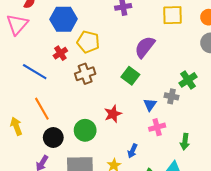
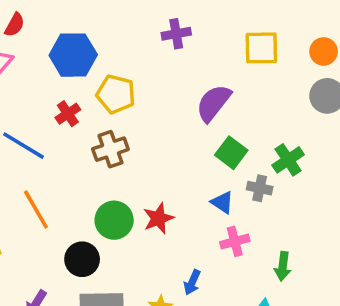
green square: (130, 76) -> (231, 153), moved
blue triangle: (150, 105) -> (222, 202), turned -32
green circle: (85, 130) -> (114, 220), moved
black circle: (53, 137) -> (82, 259), moved

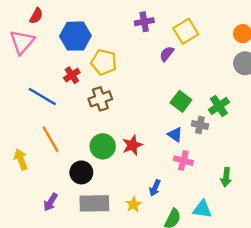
yellow square: (261, 48) -> (186, 31), moved, turned -30
purple semicircle: (213, 103) -> (167, 54), moved, size x0.6
pink cross: (235, 241) -> (183, 161), turned 30
green arrow: (283, 266) -> (226, 177), moved

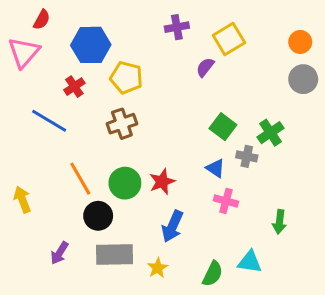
red cross: (72, 75) -> (74, 87), moved
orange line: (50, 139) -> (80, 179), moved
blue arrow: (155, 188) -> (172, 226), moved, size x1.5
yellow star: (134, 204) -> (158, 268), moved

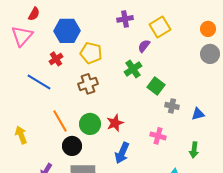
green cross: (271, 133) -> (133, 69), moved
blue triangle: (216, 168) -> (198, 114), moved, turned -48

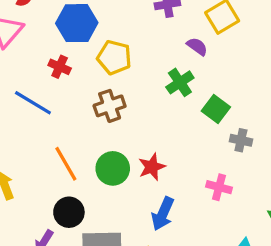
purple semicircle: (144, 46) -> (197, 46), turned 88
red cross: (56, 59) -> (60, 67), turned -32
black circle: (72, 146) -> (69, 212), moved

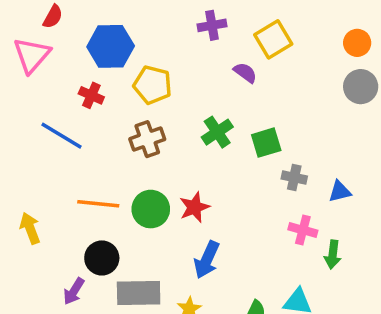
green cross: (180, 82) -> (217, 132), moved
green square: (216, 109) -> (266, 143), turned 36
orange line: (66, 164) -> (98, 204), turned -54
pink cross: (219, 187) -> (303, 230), moved

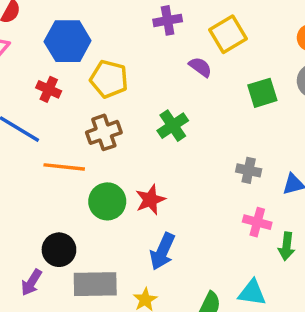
green square: (266, 143) -> (262, 93), moved
orange line: (98, 204) -> (64, 167), moved

